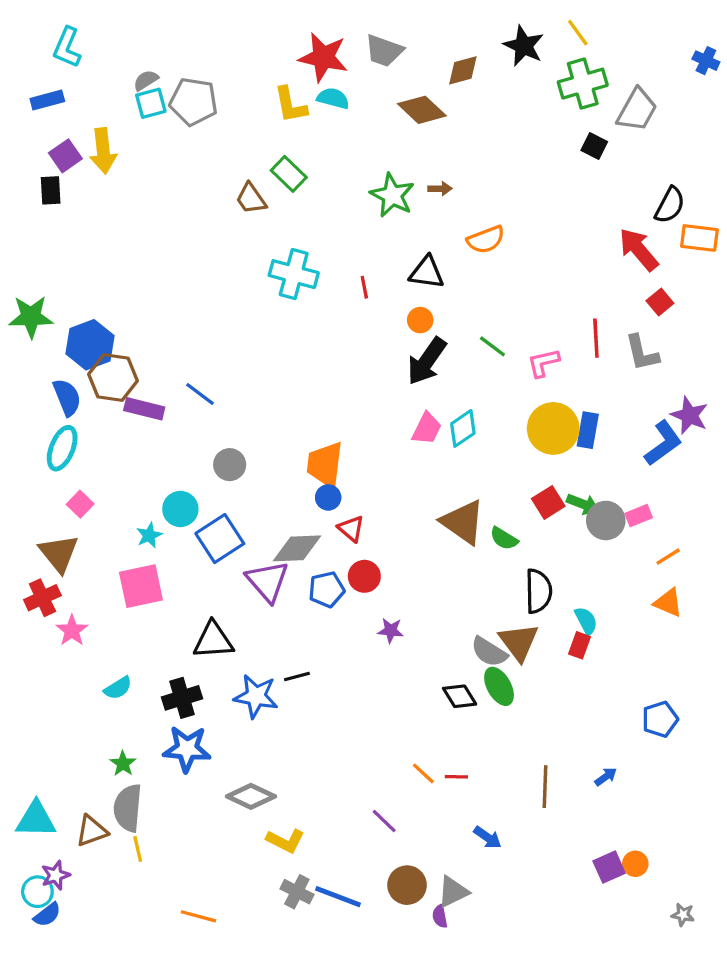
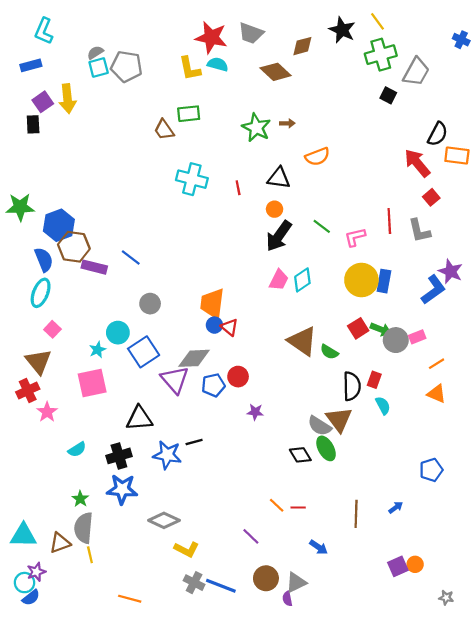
green rectangle: (289, 174) -> (189, 114), turned -50
red triangle: (351, 529) -> (229, 327), moved
red rectangle: (579, 645) -> (374, 380), moved

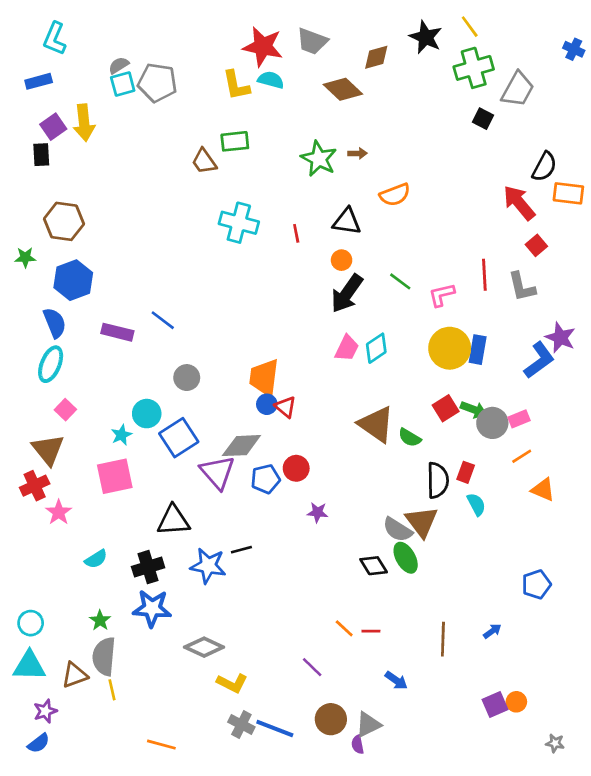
green star: (20, 207) -> (25, 257), size x0.6
brown hexagon: (74, 247) -> (64, 221), moved
orange line: (437, 364) -> (522, 456), moved
cyan circle: (25, 583) -> (31, 623), moved

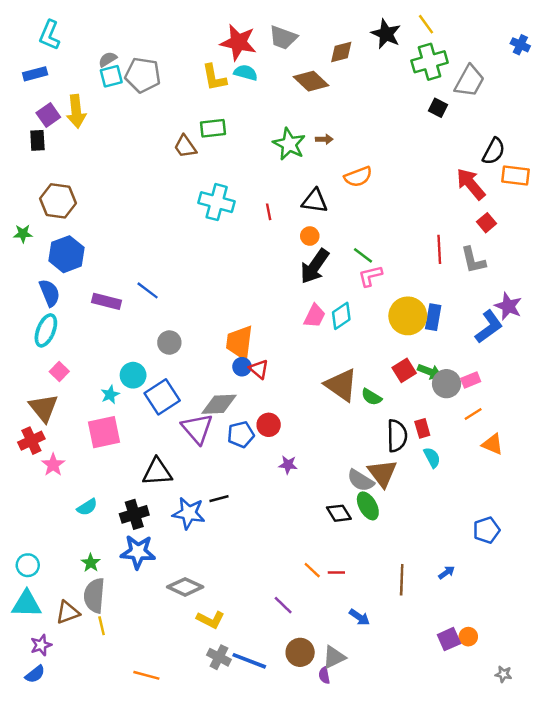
pink L-shape: (442, 295) -> (370, 276), moved
red rectangle: (466, 472) -> (422, 428), turned -36

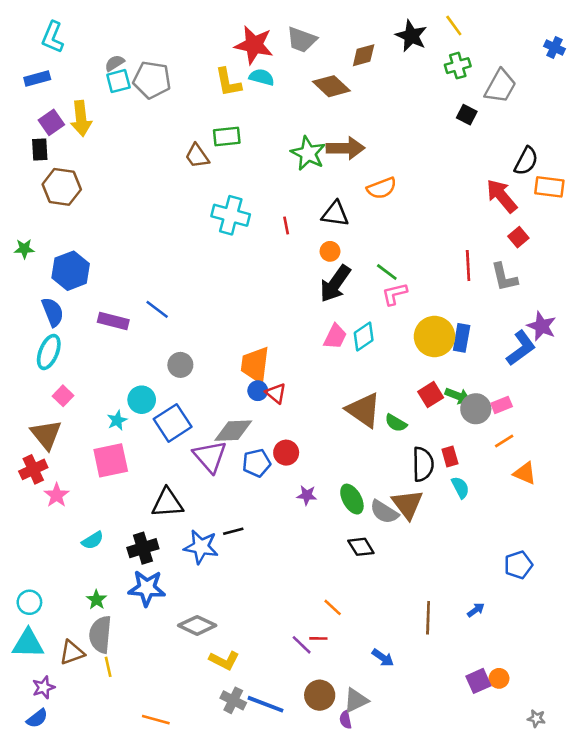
green cross: (430, 62) -> (458, 66), size x0.7
brown arrow: (324, 139) -> (345, 148), size x2.0
brown hexagon: (58, 201) -> (62, 187), moved
green ellipse: (368, 506) -> (352, 499), moved
red line: (336, 572) -> (318, 638), moved

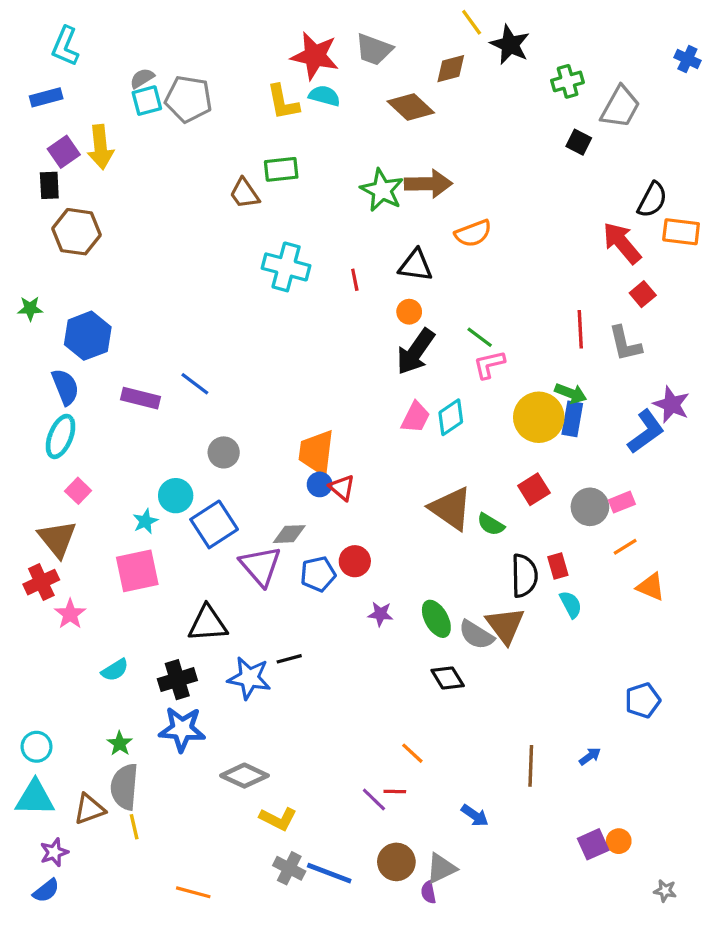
yellow line: (454, 26) -> (472, 22), moved
green arrow: (458, 396) -> (571, 393), moved
gray diamond: (233, 431) -> (289, 534), size x0.7

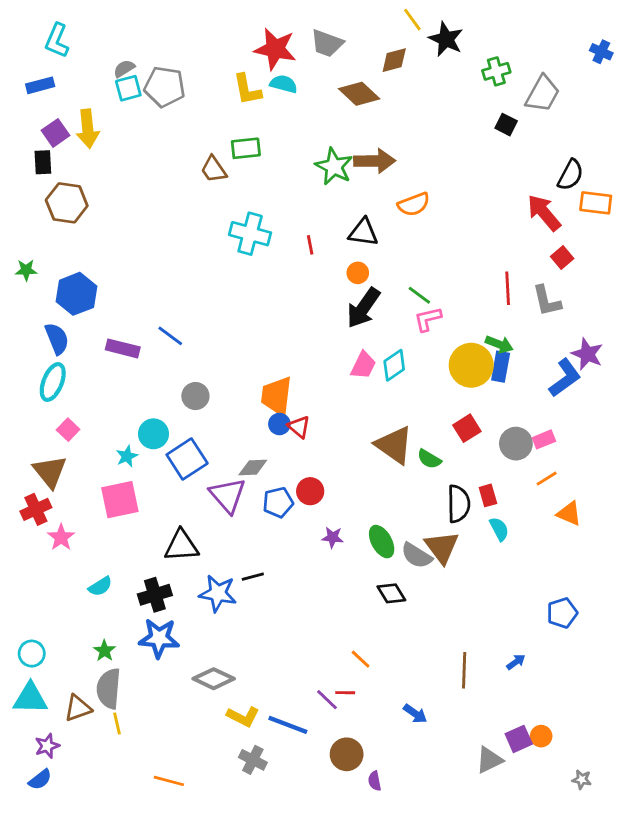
gray triangle: (441, 868) -> (489, 760), moved
blue line: (329, 873) -> (288, 725), moved

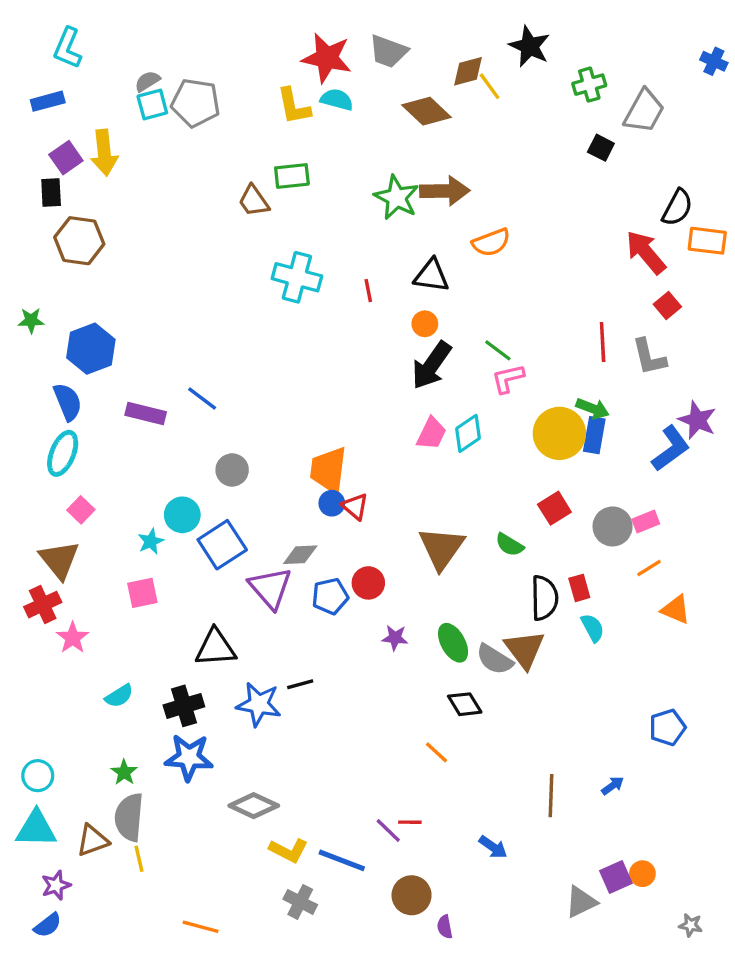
yellow line: (412, 20) -> (490, 86), moved
brown triangle: (394, 445) -> (441, 548), moved, turned 30
pink square: (120, 500) -> (142, 593), size x0.7
orange line: (361, 659) -> (436, 752), moved

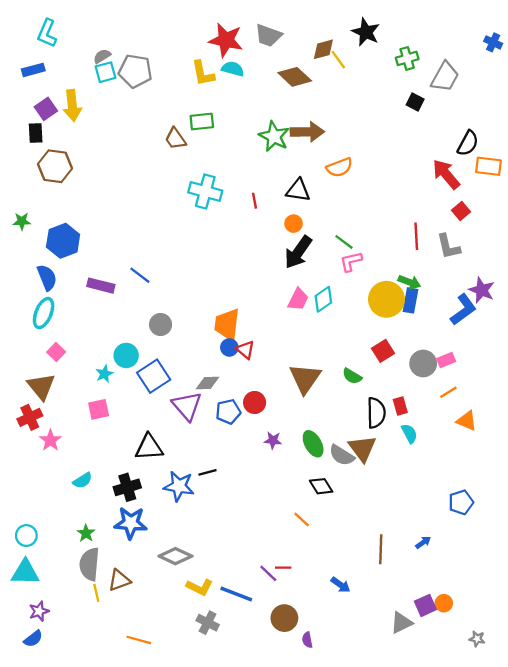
brown triangle: (93, 840) -> (119, 580), moved

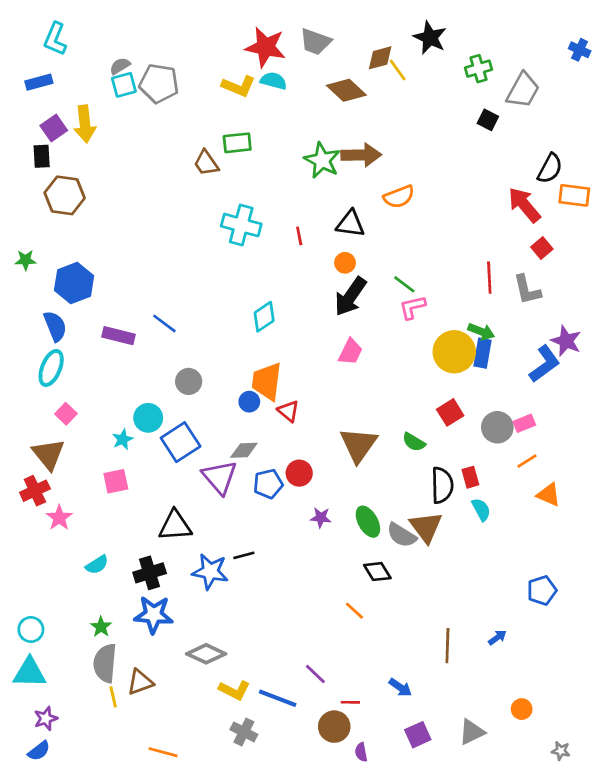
yellow L-shape: (203, 73) -> (239, 86), turned -56
cyan diamond: (323, 299) -> (264, 317), moved
blue circle: (229, 347) -> (249, 402), moved
red line: (283, 568) -> (350, 702), moved
purple square: (425, 605) -> (418, 735), moved

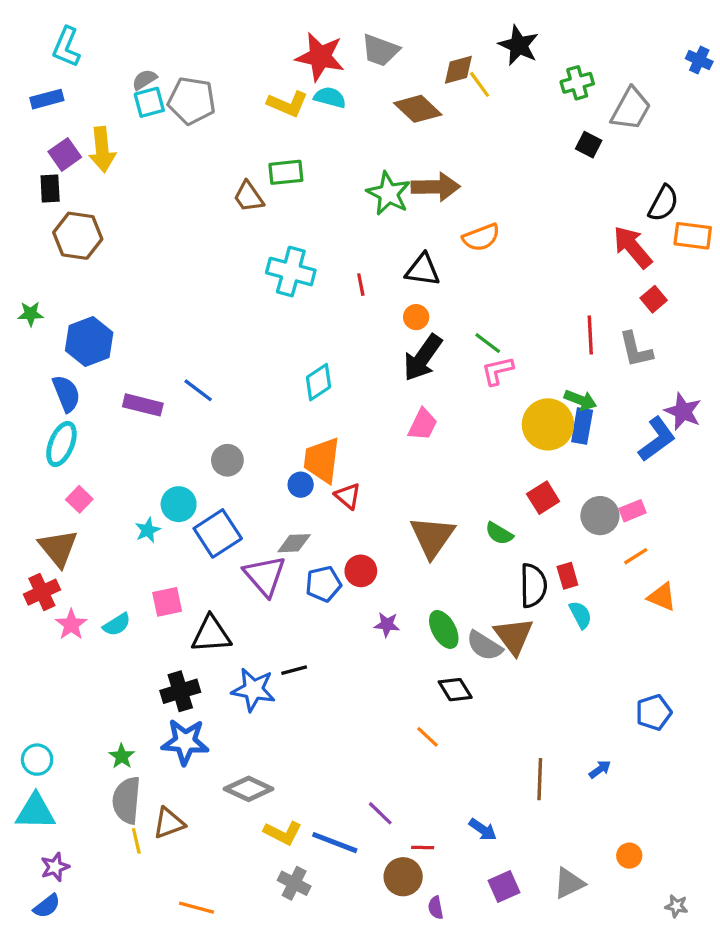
pink square: (116, 481) -> (167, 602), moved
cyan semicircle: (97, 565) -> (117, 625), moved

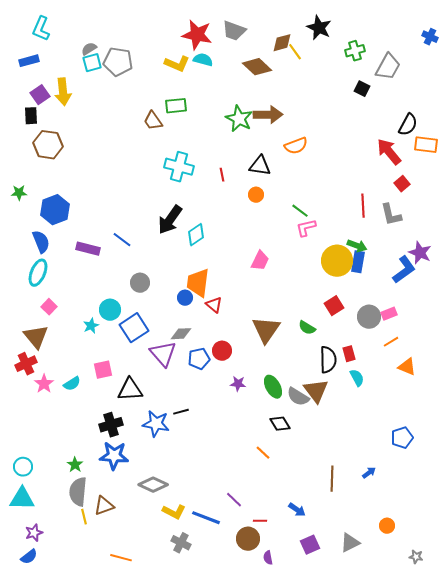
black arrow: (423, 358) -> (170, 220), moved

